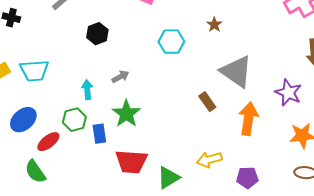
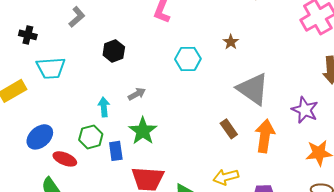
cyan trapezoid: (34, 71) -> (51, 68), moved
brown rectangle: (207, 102) -> (229, 129), moved
red ellipse: (48, 142) -> (65, 159), turned 60

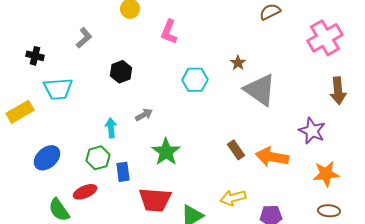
gray triangle: (253, 89) -> (260, 90), moved
green star: (143, 131) -> (166, 152), moved
orange arrow: (265, 136) -> (272, 157), turned -88
red ellipse: (65, 159) -> (85, 192), moved, turned -45

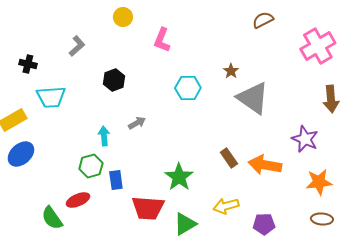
green star: (166, 152) -> (179, 177), moved
blue ellipse: (47, 158) -> (21, 154), moved

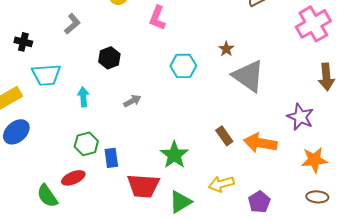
cyan arrow: (104, 136) -> (83, 97), moved
purple pentagon: (264, 224) -> (259, 202), turned -30

